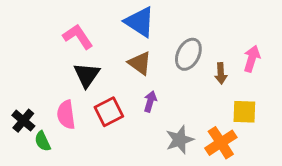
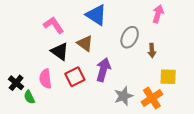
pink arrow: (252, 59) -> (158, 14), moved
brown triangle: (140, 63) -> (85, 43), moved
black triangle: (87, 75) -> (60, 51), turned -30
purple arrow: (150, 101) -> (103, 70), size x1.6

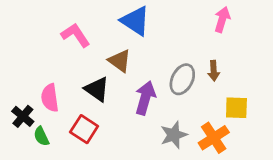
gray ellipse: (130, 37) -> (182, 79), moved
black triangle: (60, 51) -> (97, 89), moved
red square: (75, 77) -> (84, 129), moved, turned -30
pink semicircle: (45, 79) -> (50, 98), moved

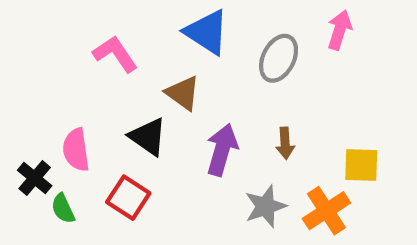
brown arrow: (214, 71) -> (285, 143), moved
gray ellipse: (182, 79) -> (279, 58), moved

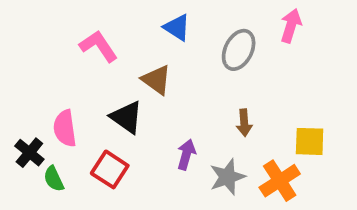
blue triangle: (207, 32) -> (177, 27), size x0.7
purple arrow: (222, 150) -> (186, 154), moved, size x0.7

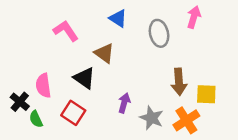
gray ellipse: (239, 50) -> (159, 33), turned -40
brown arrow: (244, 123) -> (179, 82), moved, size x1.5
gray star: (227, 177) -> (152, 118), turned -30

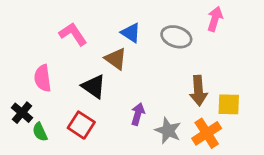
blue triangle: (118, 18) -> (131, 33), moved
gray ellipse: (159, 33) -> (176, 37), turned -60
pink semicircle: (43, 86) -> (43, 78), moved

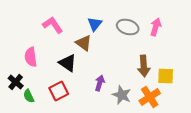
pink arrow: (215, 19) -> (156, 27), moved
blue triangle: (131, 33) -> (95, 24), turned 35
red square: (81, 125) -> (59, 91), turned 30

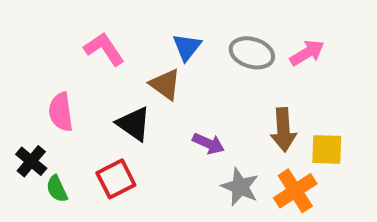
pink arrow: (156, 27) -> (307, 53), turned 42
purple arrow: (100, 83) -> (209, 144), moved, turned 98

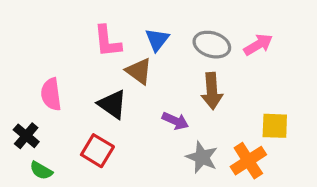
pink L-shape: (104, 49) -> (107, 41), moved, turned -152
brown arrow: (283, 130) -> (212, 91), moved
red square: (116, 179) -> (97, 151), turned -32
green semicircle: (57, 189) -> (41, 171), moved, turned -35

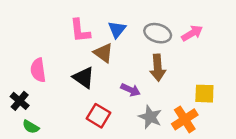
red square: (97, 151) -> (98, 116), moved

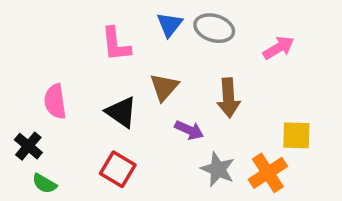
blue triangle: (117, 29) -> (170, 25), moved
gray ellipse: (158, 33) -> (214, 28), moved
brown triangle: (103, 53) -> (164, 87), moved, turned 35
red square: (98, 116) -> (118, 169), moved

